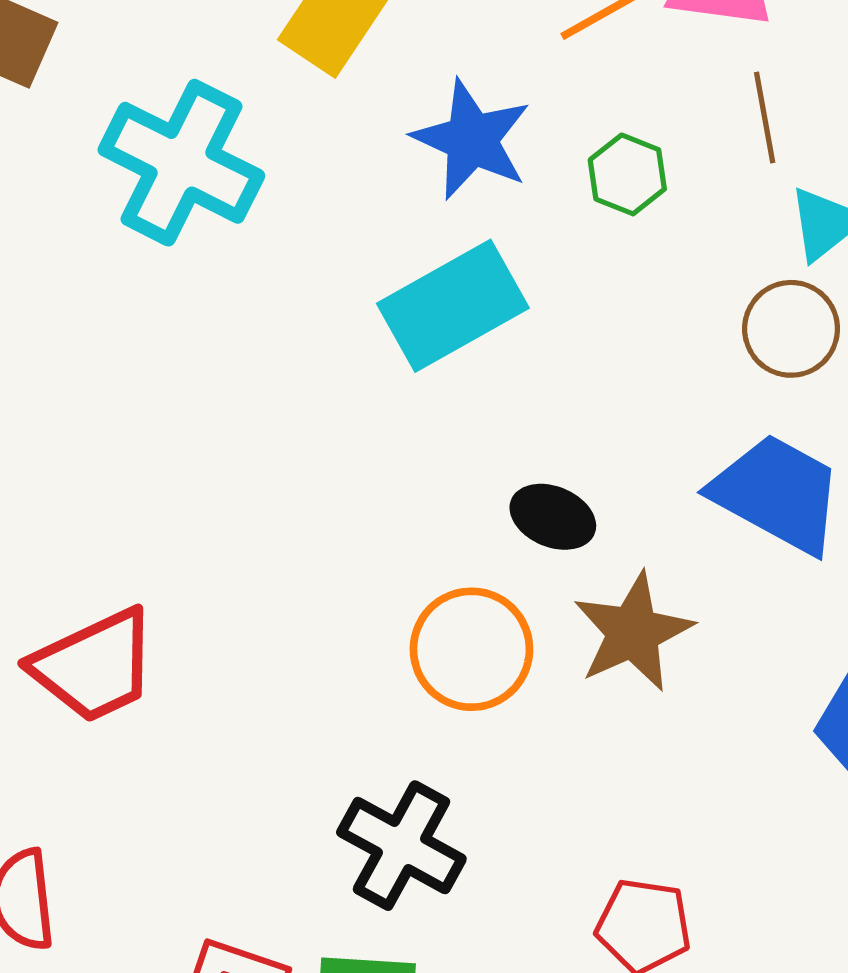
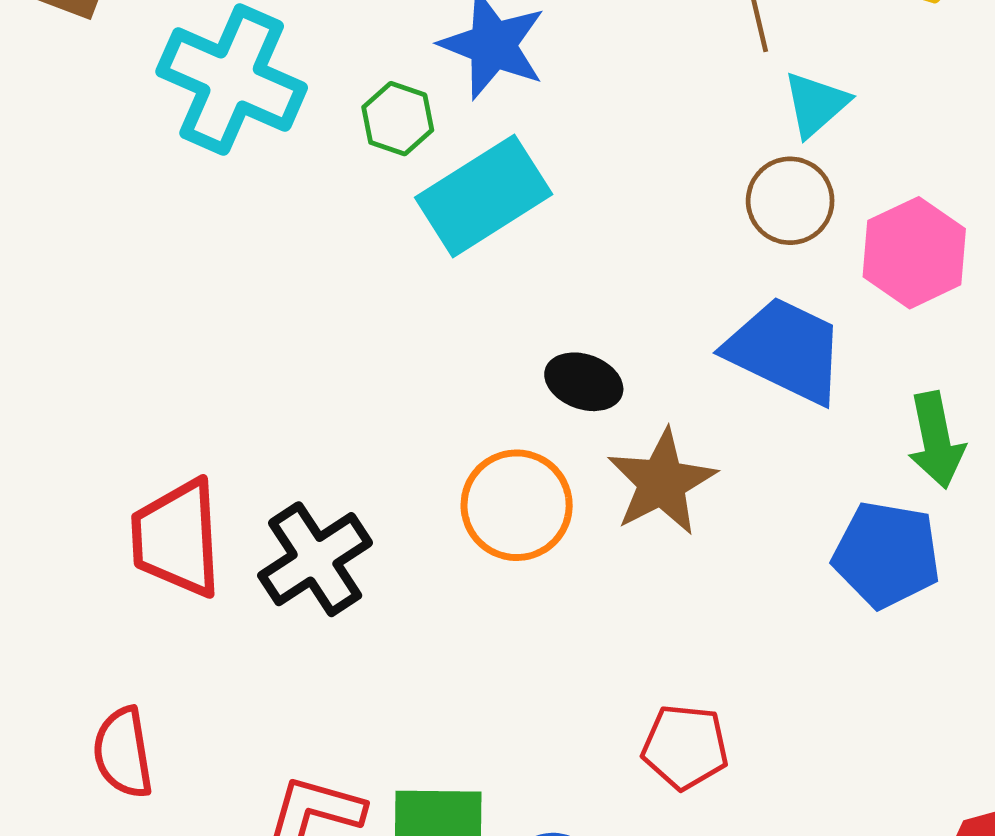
green hexagon: (627, 174) -> (398, 119), moved
red trapezoid: (94, 666) -> (177, 538), turned 115
black cross: (401, 846) -> (315, 559), moved, turned 31

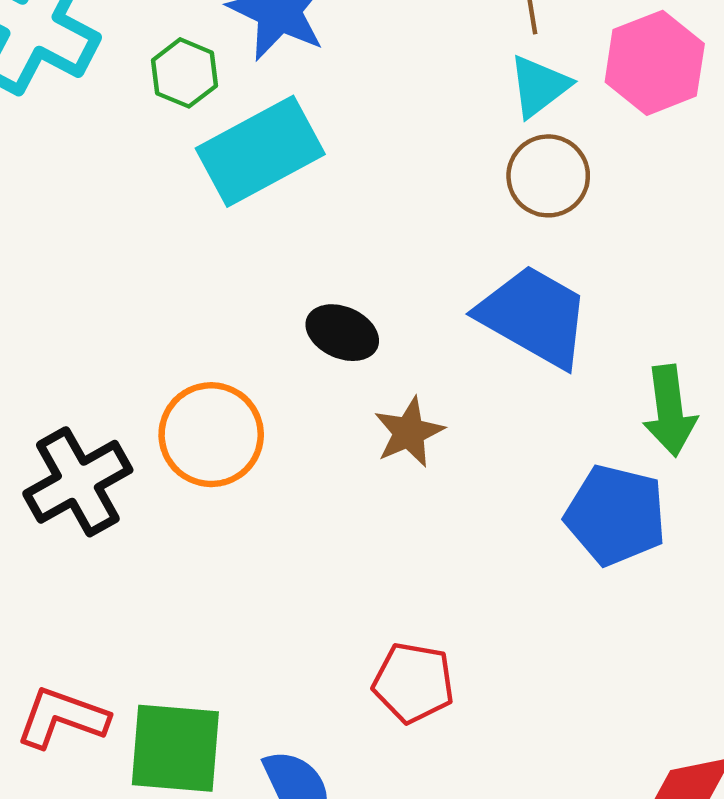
cyan triangle: (816, 104) -> (539, 86), moved
pink hexagon: (914, 253) -> (655, 63), moved
brown star: (662, 482) -> (409, 432), size x0.7
orange circle: (517, 505) -> (211, 435), moved

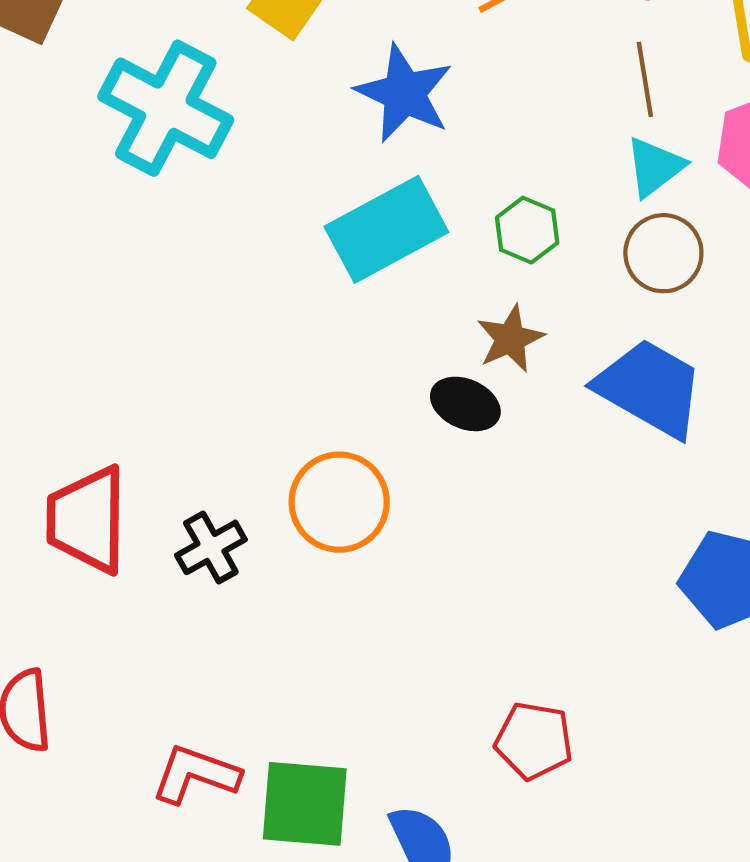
green hexagon: (185, 73) -> (527, 230), moved
brown star: (409, 432) -> (510, 339), moved
black cross: (78, 482) -> (211, 547), size x0.7

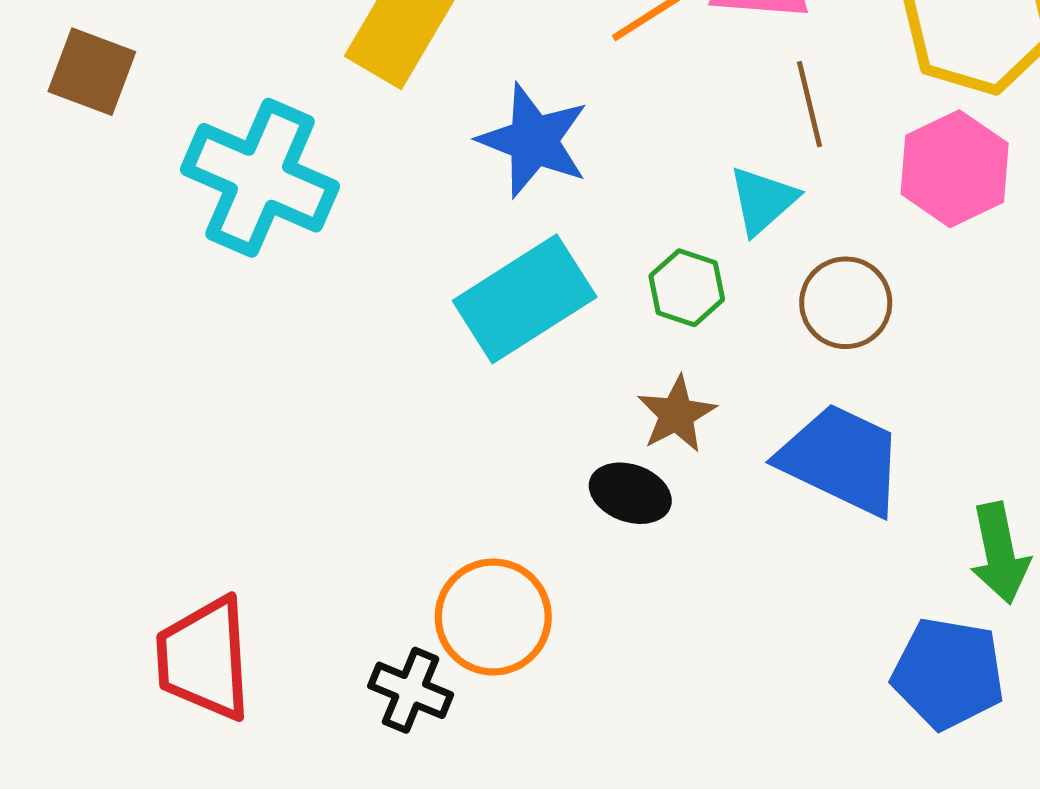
cyan triangle: (655, 167) -> (763, 200), moved
black cross: (211, 547) -> (411, 690), moved, turned -34

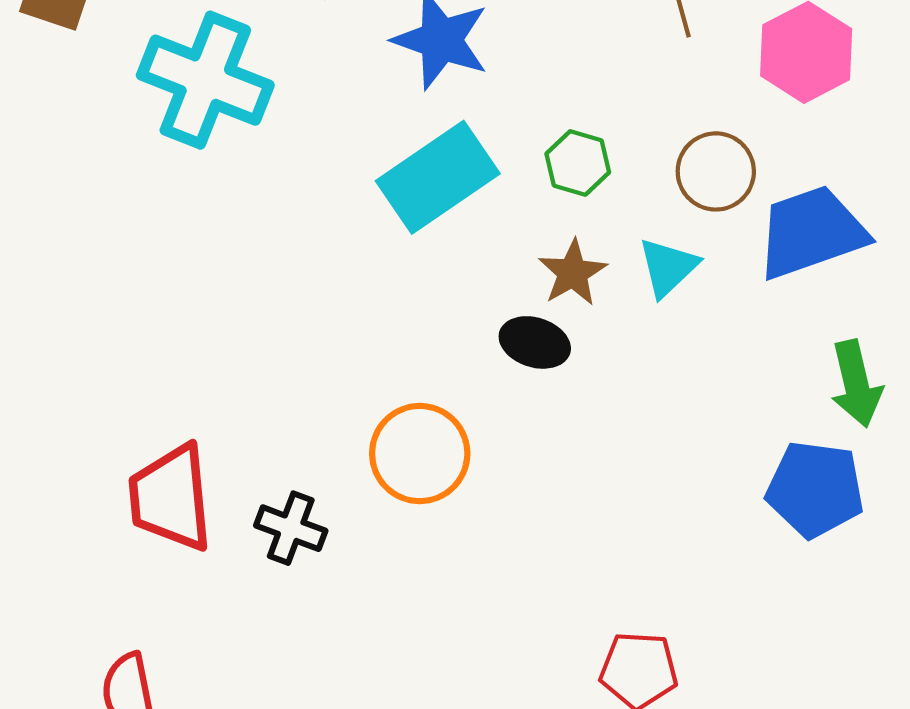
cyan triangle: (763, 200) -> (668, 267), moved
blue trapezoid: (841, 459) -> (811, 232), moved, turned -43
black cross: (411, 690) -> (291, 528), moved

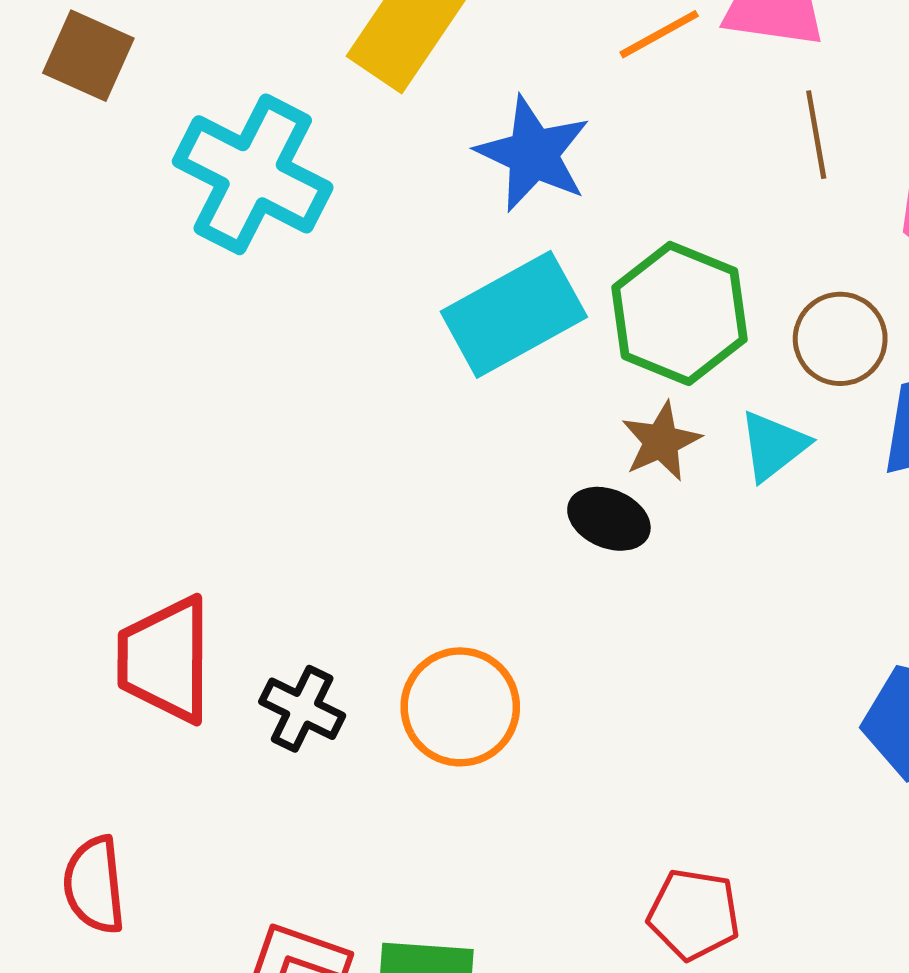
green hexagon: (578, 163) -> (679, 313), size x1.8
orange circle: (420, 454) -> (460, 707), moved

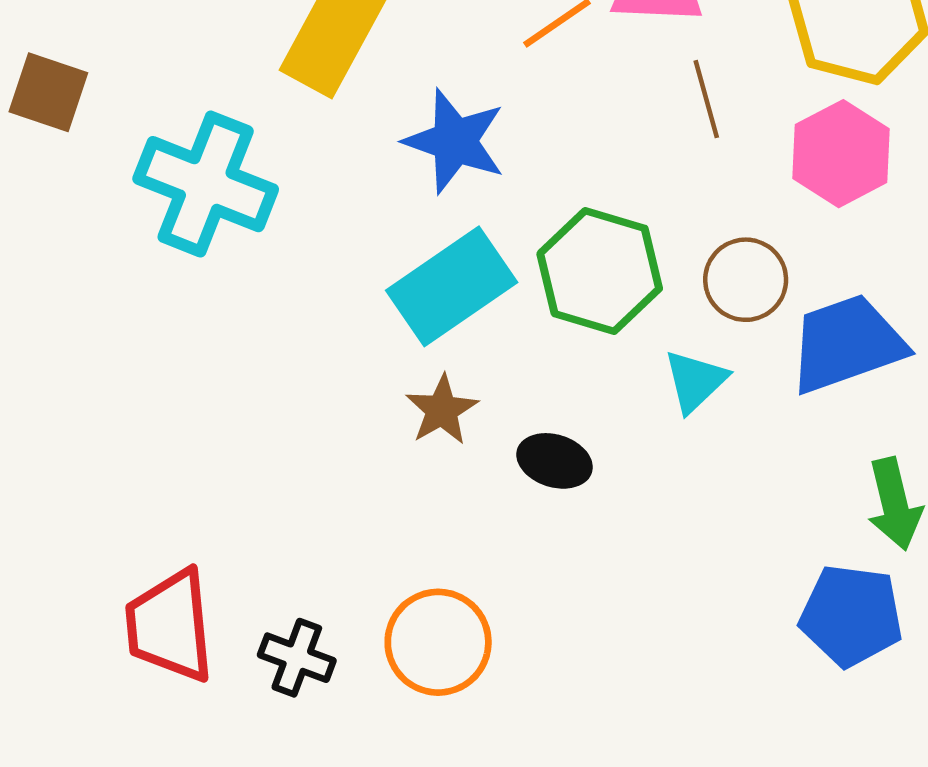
brown star: (661, 441) -> (442, 410), moved

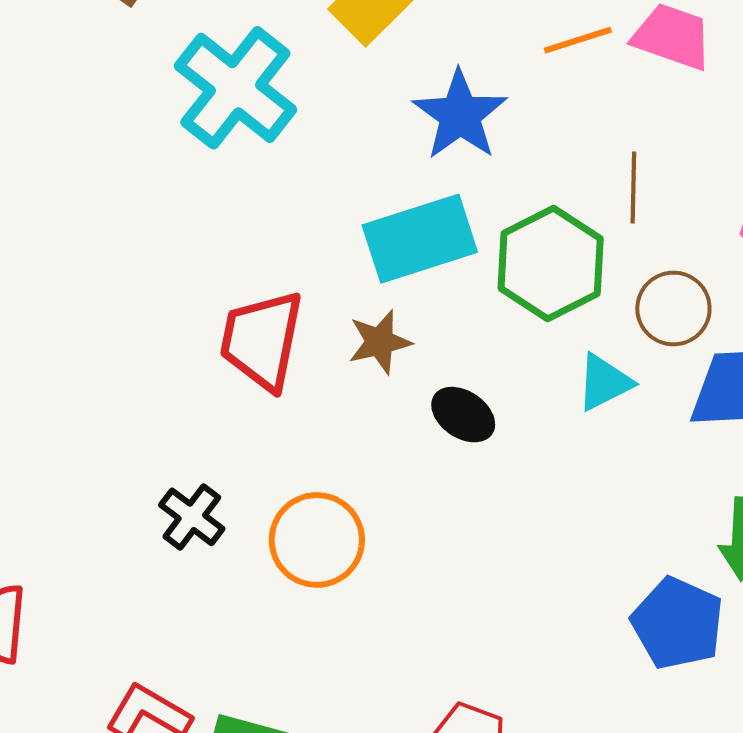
brown line: (706, 99) -> (633, 188), moved
red trapezoid: (170, 626) -> (262, 340), moved

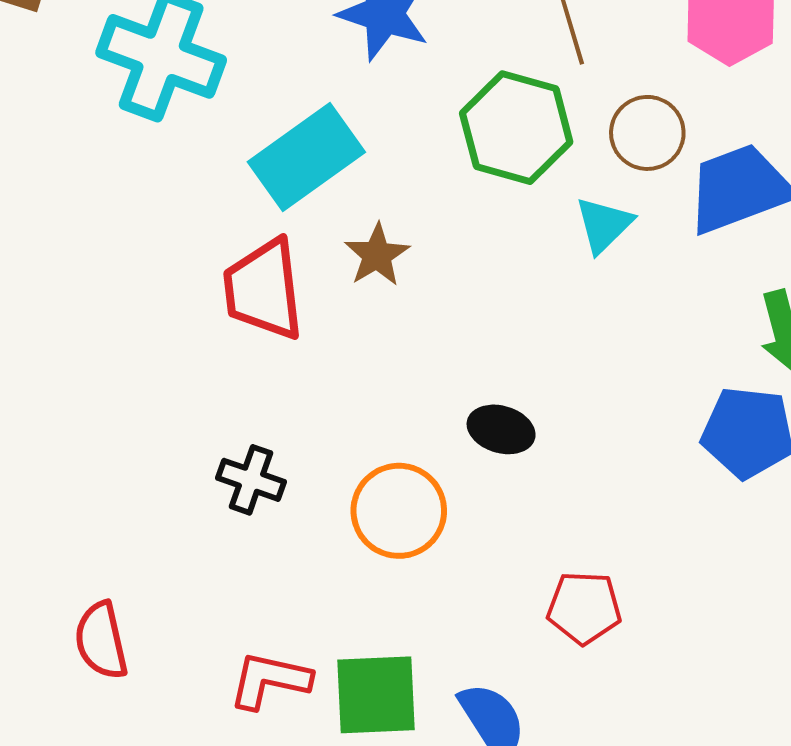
cyan rectangle: (420, 239) -> (306, 157), moved
black ellipse: (463, 415) -> (501, 429), moved
orange circle: (317, 540) -> (399, 511), moved

